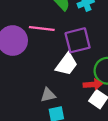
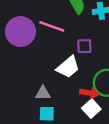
purple square: (78, 40) -> (84, 46), size x0.6

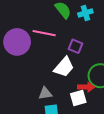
purple square: (84, 46) -> (76, 46), turned 32
white square: (91, 109) -> (78, 98), moved, turned 35

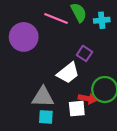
pink line: (44, 33) -> (56, 19), moved
gray triangle: (45, 93) -> (43, 97), size x1.5

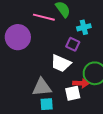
cyan cross: (102, 20) -> (84, 27), moved
white trapezoid: (68, 73) -> (61, 63), turned 70

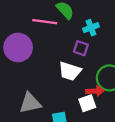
gray triangle: (42, 87) -> (30, 103), moved

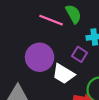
purple circle: (18, 47) -> (40, 57), moved

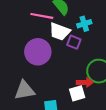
white trapezoid: (63, 74) -> (60, 32), moved

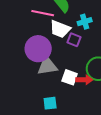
gray triangle: (25, 90) -> (47, 66), moved
white square: (77, 93) -> (70, 77), moved, turned 35

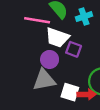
cyan cross: (85, 22) -> (84, 17), moved
purple circle: (38, 49) -> (50, 59), moved, size x0.6

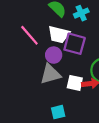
pink line: (37, 20) -> (29, 35), moved, turned 45
purple square: (74, 49) -> (75, 44), size x1.5

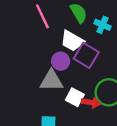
cyan cross: (81, 13) -> (102, 25), turned 32
pink line: (29, 35) -> (42, 16), moved

